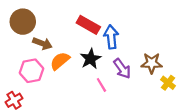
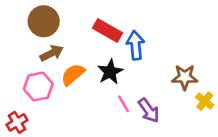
brown circle: (23, 22) -> (44, 21), moved
brown arrow: (42, 43) -> (52, 53), turned -48
purple arrow: (122, 69) -> (149, 110), moved

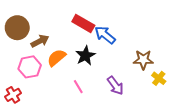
brown circle: (44, 21) -> (17, 28), moved
blue arrow: (135, 45) -> (105, 35), turned -45
pink line: (123, 104) -> (78, 87), moved

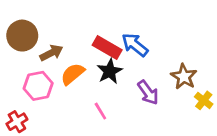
red rectangle: (83, 24) -> (107, 47), moved
brown star: (143, 60) -> (184, 77), turned 30
purple arrow: (115, 86) -> (148, 92), moved

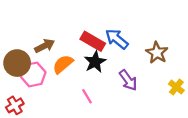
brown circle: (22, 36) -> (17, 63), moved
brown star: (184, 77) -> (157, 53), moved

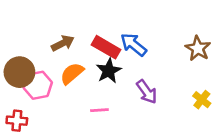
brown arrow: (45, 46) -> (63, 43), moved
brown star: (157, 53) -> (198, 48), moved
pink line: (87, 96) -> (99, 110), turned -63
red cross: (15, 105) -> (17, 121), turned 36

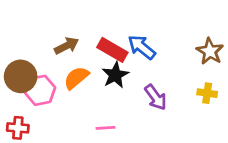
yellow cross: (202, 100) -> (207, 93), moved, turned -30
pink line: (99, 110) -> (105, 128), moved

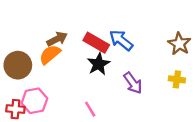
orange semicircle: (76, 78) -> (50, 54), moved
pink hexagon: (40, 90) -> (34, 101), moved
pink line: (105, 128) -> (90, 109), turned 63

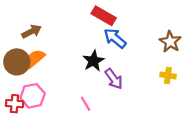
brown arrow: (57, 39) -> (31, 31), moved
red rectangle: (96, 43) -> (104, 16), moved
orange semicircle: (50, 54) -> (35, 59), moved
purple arrow: (133, 83) -> (114, 79), moved

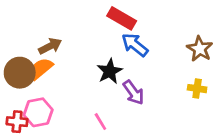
brown arrow: (31, 31) -> (50, 46), moved

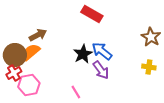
blue arrow: (135, 45) -> (102, 51), moved
red cross: (17, 122) -> (14, 73), moved, turned -35

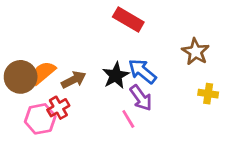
brown arrow: (38, 35) -> (74, 80), moved
brown star: (151, 37) -> (196, 52), moved
red cross: (14, 73) -> (58, 108), moved
pink line: (76, 92) -> (128, 119), moved

